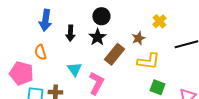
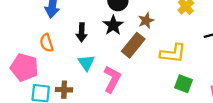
black arrow: (70, 33) -> (82, 32), moved
brown star: (138, 38) -> (146, 21), moved

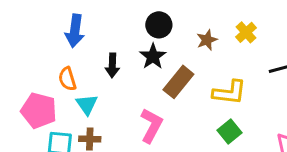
brown star: (146, 21) -> (207, 40), moved
cyan triangle: (86, 63) -> (87, 104), moved
green square: (183, 84) -> (229, 131), moved, turned 30

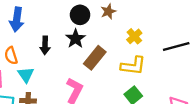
yellow cross: (246, 32) -> (134, 36), moved
brown star: (207, 40) -> (108, 11), moved

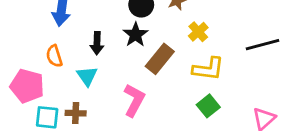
yellow cross: (134, 36) -> (198, 32), moved
cyan triangle: (26, 75) -> (87, 76), moved

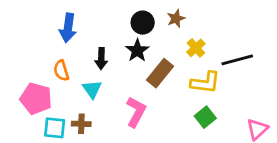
black line: (262, 45) -> (237, 60), moved

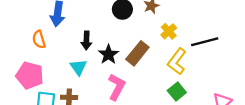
black star: (137, 51) -> (108, 54), moved
orange semicircle: (61, 71) -> (39, 39), moved
yellow L-shape: (205, 83) -> (177, 61), turned 120

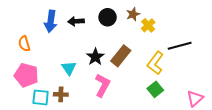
yellow cross: (169, 31) -> (148, 25), moved
orange semicircle: (39, 39) -> (24, 44), moved
black arrow: (86, 41) -> (76, 21), moved, turned 84

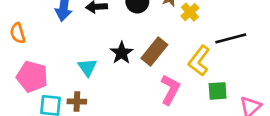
orange semicircle: (24, 44) -> (18, 33), moved
pink L-shape: (102, 85) -> (170, 90), moved
green square: (155, 89) -> (218, 91), moved, turned 35

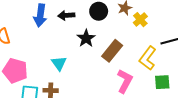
black star: (122, 53) -> (86, 38), moved

